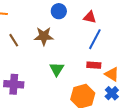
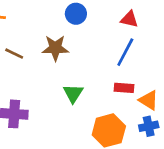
red triangle: (90, 17) -> (129, 19), moved
brown line: (14, 40) -> (14, 54), turned -32
blue cross: (112, 93) -> (149, 126), turned 32

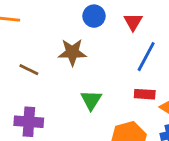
red triangle: (129, 19) -> (133, 22), moved, turned 48
brown line: (14, 54) -> (29, 70), moved

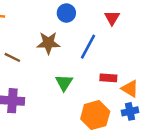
red triangle: (133, 22) -> (112, 18), moved
blue line: (146, 57) -> (88, 47), moved

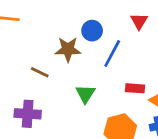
blue circle: (66, 13) -> (92, 31), moved
brown line: (12, 57) -> (40, 72), moved

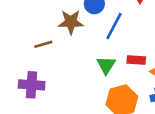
brown line: (40, 72) -> (43, 44), turned -42
green triangle: (85, 94) -> (106, 65), moved

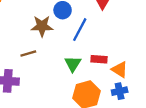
brown line: (43, 44) -> (28, 53), moved

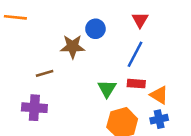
blue line: (80, 30) -> (135, 54), moved
brown line: (28, 53) -> (45, 73), moved

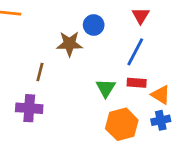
brown line: (45, 73) -> (40, 72), turned -60

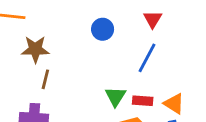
brown star: (69, 44) -> (35, 49), moved
red rectangle: (137, 83) -> (143, 101), moved

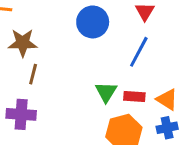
blue circle: (103, 29) -> (93, 22), size x1.4

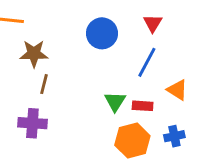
orange triangle: (167, 99) -> (177, 90), moved

